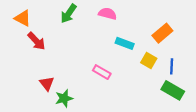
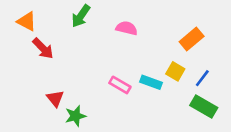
pink semicircle: (107, 14) -> (127, 28), moved
cyan rectangle: (125, 43) -> (151, 82), moved
blue line: (172, 66) -> (202, 78), turned 35

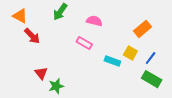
pink rectangle: (120, 85) -> (84, 43), moved

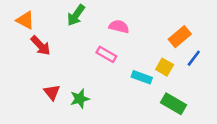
blue line: (151, 58) -> (194, 58), moved
green rectangle: (152, 79) -> (173, 104), moved
green star: (56, 86) -> (80, 99), moved

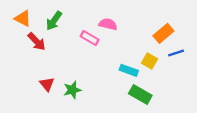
green arrow: (76, 15) -> (54, 21), moved
pink rectangle: (106, 54) -> (90, 38), moved
blue line: (194, 58) -> (176, 53), turned 35
green rectangle: (173, 104) -> (140, 95), moved

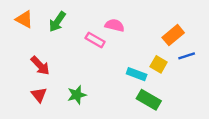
red arrow: (37, 41) -> (40, 66), moved
red triangle: (47, 84) -> (39, 95), moved

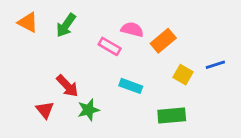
orange rectangle: (173, 35) -> (163, 41), moved
red arrow: (40, 66) -> (67, 86), moved
cyan rectangle: (137, 74) -> (131, 86), moved
green rectangle: (149, 100) -> (172, 115), turned -35

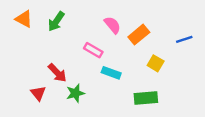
pink semicircle: (132, 30) -> (112, 25), turned 36
pink rectangle: (110, 46) -> (93, 50), moved
blue line: (215, 65) -> (184, 39), moved

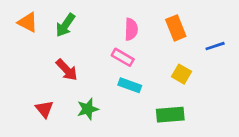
pink semicircle: (112, 25) -> (131, 29), turned 42
orange rectangle: (139, 35) -> (176, 28), moved, turned -72
pink rectangle: (93, 50) -> (123, 57), moved
red arrow: (57, 73) -> (67, 70), moved

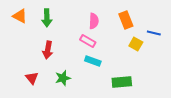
green arrow: (65, 25) -> (47, 18), turned -36
blue line: (215, 46) -> (154, 33), turned 32
red arrow: (67, 70) -> (48, 50), turned 54
yellow square: (181, 74) -> (136, 44), moved

